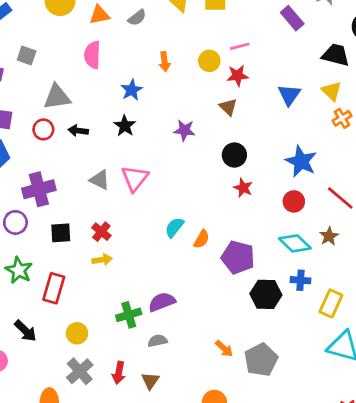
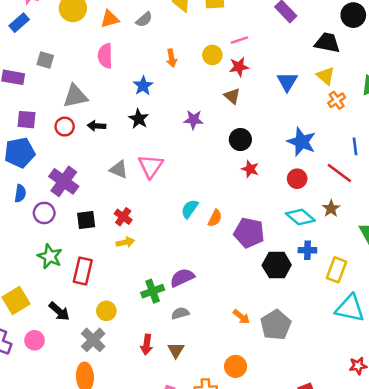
purple cross: (39, 189) -> (64, 181), turned -36
gray cross: (80, 371) -> (93, 340), moved

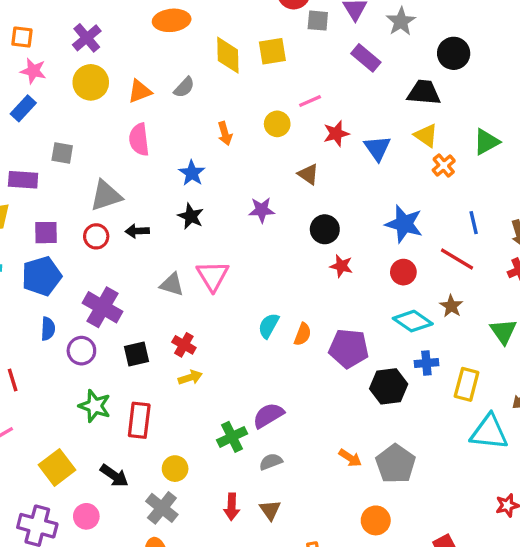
red star: (239, 67) -> (336, 134), moved
orange circle: (236, 366) -> (376, 520), moved

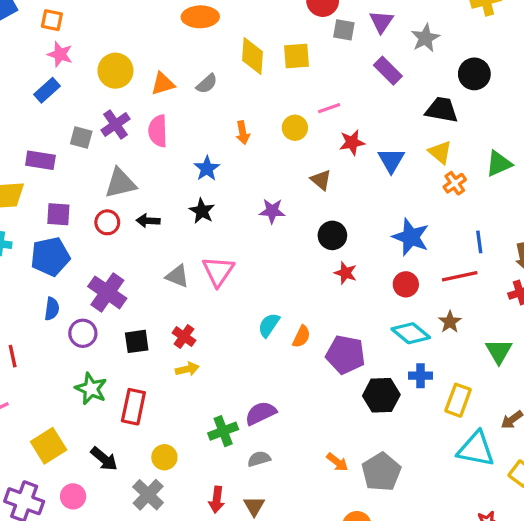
purple cross: (87, 38) -> (115, 124), moved
red line: (457, 259) -> (460, 276), turned -48

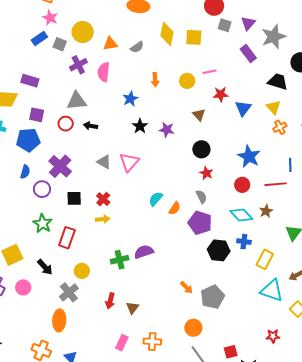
gray star: (425, 38) -> (274, 37), size x1.4
gray square: (81, 138) -> (60, 44), moved
black star: (202, 211) -> (140, 126), moved
gray semicircle: (259, 459) -> (201, 197), moved, turned 72

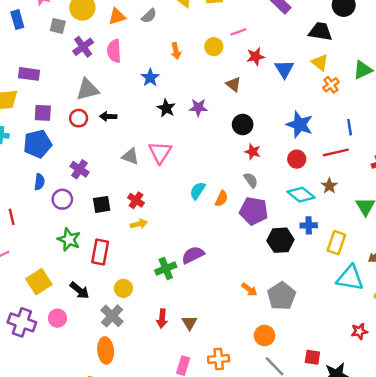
blue rectangle: (39, 38) -> (17, 20), moved, turned -63
purple cross: (60, 166) -> (80, 169), size x0.7
red square: (231, 352) -> (312, 357), turned 32

